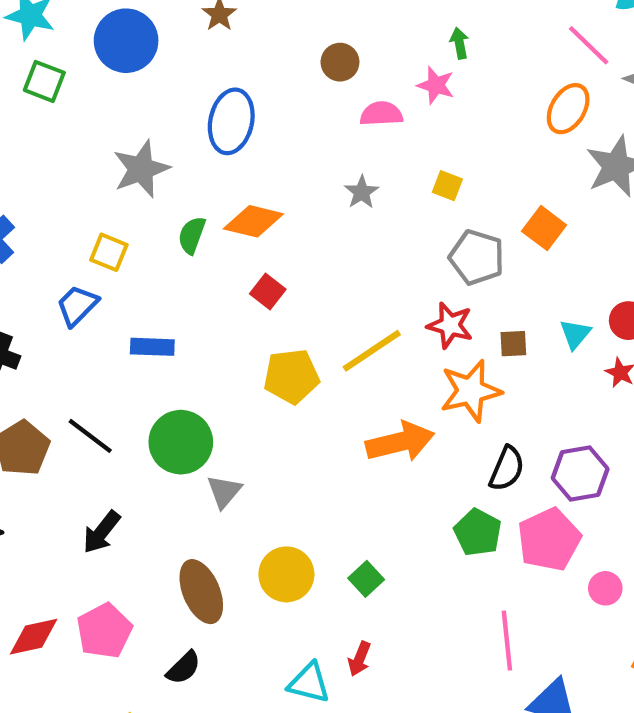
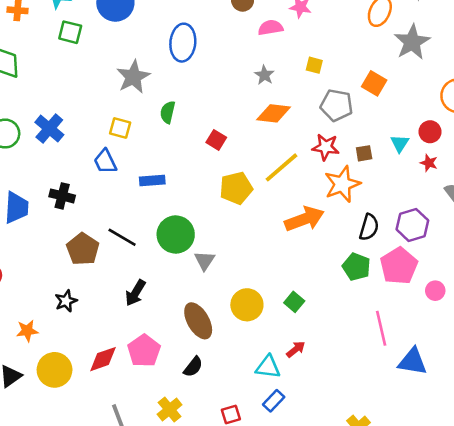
orange diamond: (253, 221) -> (274, 113), moved
blue trapezoid: (77, 305) -> (105, 162), turned -64
red arrow: (359, 659) -> (296, 349), turned -144

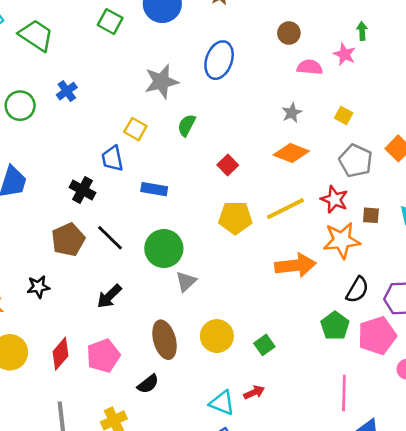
blue cross: (49, 129) -> (67, 91), moved, size x0.7
black cross: (62, 196) -> (83, 190), moved
red diamond: (103, 359) -> (61, 354), turned -44

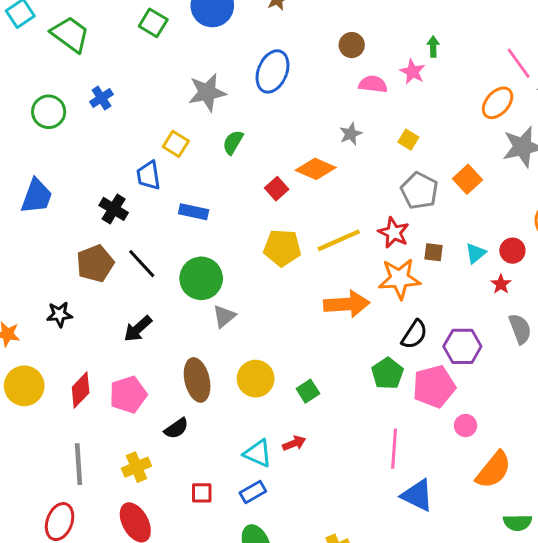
orange diamond: (291, 153) -> (316, 169), moved

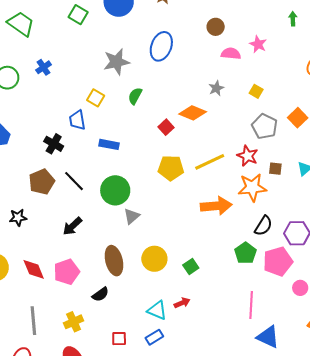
green arrow: (433, 47) -> (293, 19), moved
red diamond: (81, 390) -> (34, 269), turned -65

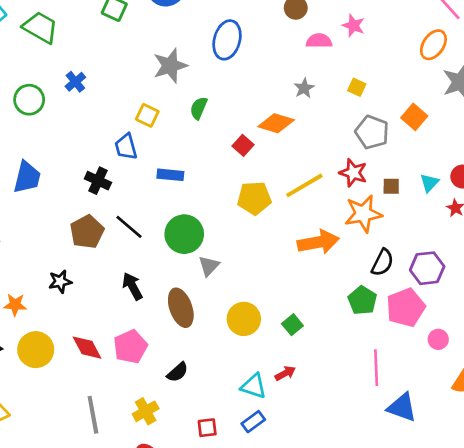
black arrow: (72, 226) -> (132, 286), turned 110
brown ellipse: (114, 261) -> (181, 308), moved

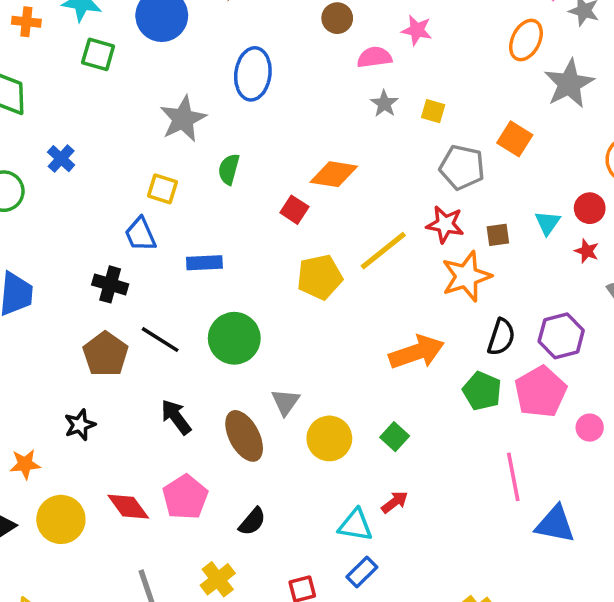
gray star: (304, 88) -> (384, 104), moved
orange arrow: (318, 242) -> (417, 352), moved
gray triangle: (209, 266) -> (285, 402), moved

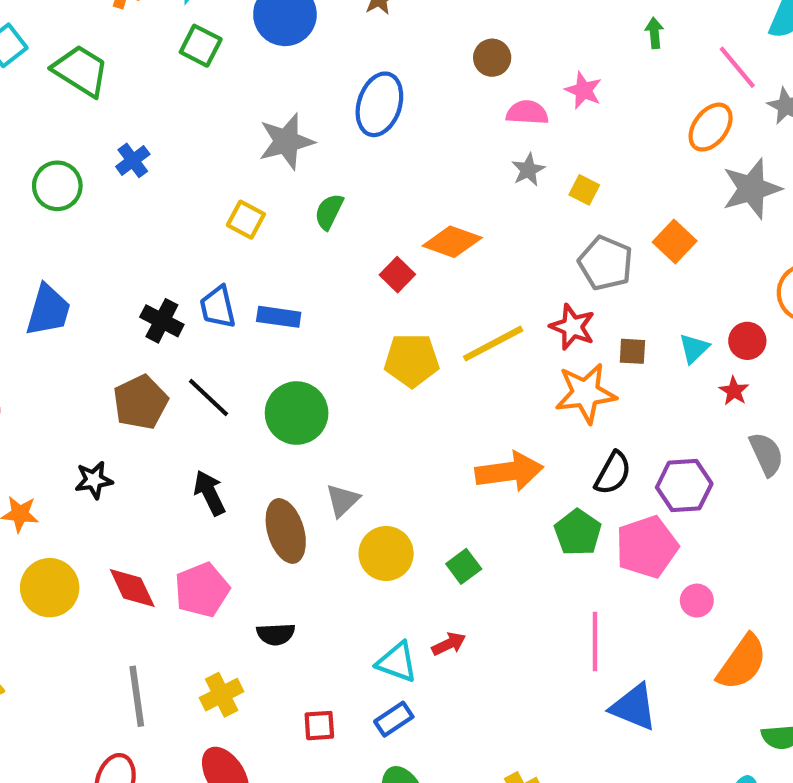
blue trapezoid: (140, 234) -> (218, 307), moved
black semicircle: (252, 522) -> (276, 634), turned 36

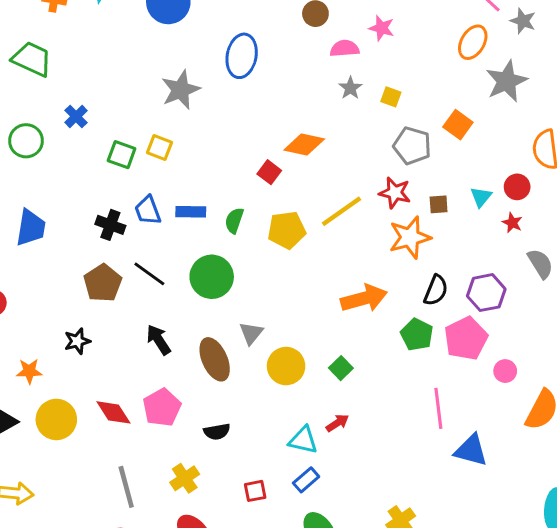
green square: (201, 46) -> (122, 155), moved
green semicircle: (329, 212) -> (234, 220), moved

